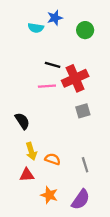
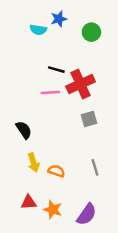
gray line: (85, 165) -> (95, 167), moved
red triangle: (27, 175) -> (29, 202), moved

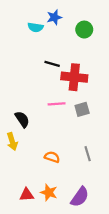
red cross: (81, 84) -> (74, 77), turned 30
pink line: (50, 92) -> (57, 104), moved
yellow arrow: (33, 163) -> (12, 141), moved
red triangle: (29, 202) -> (27, 195), moved

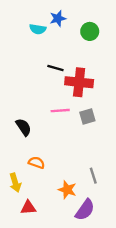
yellow arrow: (12, 141) -> (15, 183), moved
gray line: (88, 154) -> (93, 176), moved
orange semicircle: (52, 157) -> (37, 163), moved
orange star: (49, 192) -> (67, 190), moved

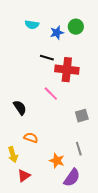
blue star: (58, 18) -> (57, 33), moved
pink line: (60, 111) -> (51, 94), turned 49
gray square: (87, 116) -> (82, 116), moved
red triangle: (28, 207) -> (24, 176), turned -32

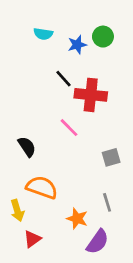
black line: (47, 58) -> (64, 79), turned 32
orange semicircle: (31, 138) -> (42, 187), size x1.6

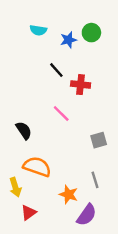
red cross: (91, 95) -> (81, 85), size x0.7

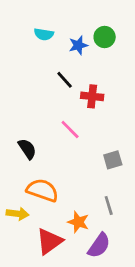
yellow arrow: (15, 187) -> (18, 214), turned -66
red triangle: (29, 213) -> (49, 241), moved, size x1.5

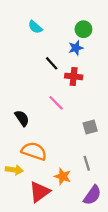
cyan semicircle: (44, 34) -> (35, 27), turned 32
blue star: (78, 45) -> (76, 48), moved
purple semicircle: (99, 245) -> (92, 195), moved

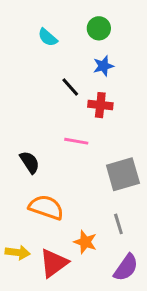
green circle: (83, 29) -> (99, 28), moved
pink line: (56, 103) -> (76, 141), turned -35
gray square: (90, 127) -> (123, 174), size x1.6
yellow arrow: (14, 170) -> (18, 252), moved

